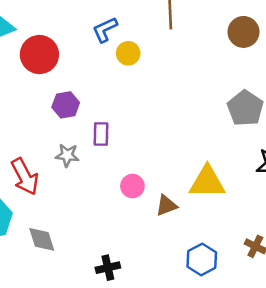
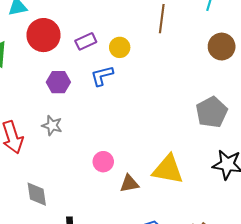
blue L-shape: (105, 30) -> (102, 76), moved
purple rectangle: (101, 134) -> (86, 41), moved, turned 54
gray diamond: (42, 239) -> (37, 194), moved

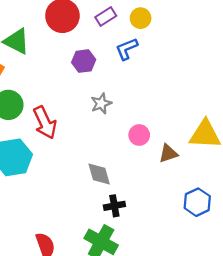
gray star: (52, 125) -> (101, 103), moved, turned -30
gray diamond: (37, 194) -> (99, 174), moved

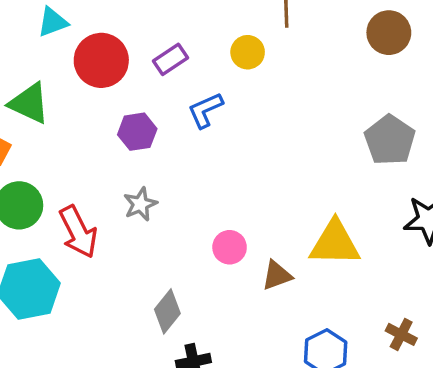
yellow circle: (141, 18) -> (248, 52), moved
gray star: (101, 103) -> (140, 204), moved
gray diamond: (99, 174) -> (167, 311), turned 56

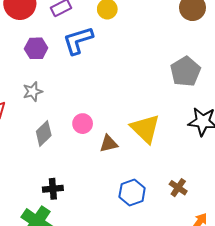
blue L-shape: (205, 110) -> (78, 40), size x1.4
yellow triangle: (335, 243) -> (145, 129), turned 36
gray diamond: (167, 311) -> (44, 133), moved

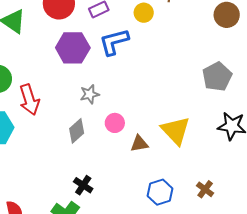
purple hexagon: (36, 48) -> (73, 48), size x1.5
gray star: (33, 92) -> (90, 94), moved
black cross: (53, 189) -> (83, 185), turned 36

